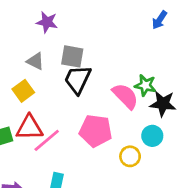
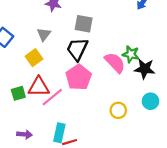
gray square: (72, 56) -> (84, 24), moved
gray triangle: (35, 61) -> (44, 34), turned 40
pink pentagon: (96, 131) -> (79, 77), moved, turned 30
cyan circle: (152, 136) -> (151, 101), moved

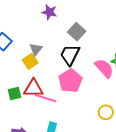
gray square: (84, 24) -> (77, 32), turned 30
gray triangle: (44, 34) -> (36, 49), moved
pink line: (52, 97) -> (46, 98), turned 55

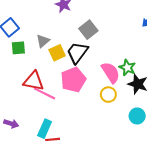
yellow square: (30, 61) -> (57, 53), moved
green square: (15, 94) -> (18, 48), moved
yellow circle: (106, 112) -> (108, 95), moved

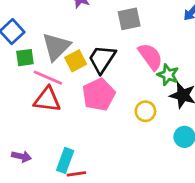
gray square: (88, 30) -> (129, 19), moved, turned 30
gray triangle: (43, 41) -> (56, 47), size x1.6
pink semicircle: (111, 73) -> (150, 57), moved
pink line: (45, 93) -> (48, 78), moved

